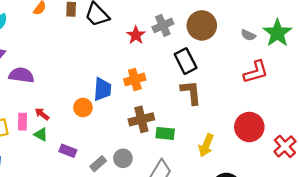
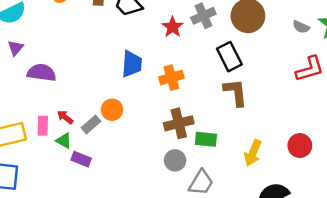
blue trapezoid: (102, 89) -> (132, 64), moved
red circle: (249, 127) -> (300, 146), moved, size x0.7
purple rectangle: (68, 151) -> (81, 159), moved
gray circle: (123, 158) -> (175, 160), moved
gray rectangle: (98, 164) -> (91, 125), moved

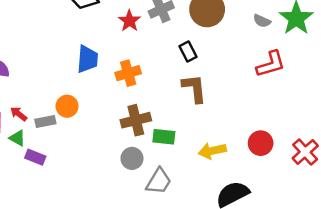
black rectangle: (229, 57) -> (188, 51), size x0.7
gray rectangle: (91, 125) -> (45, 121), turned 30
yellow arrow: (253, 153) -> (212, 151), turned 55

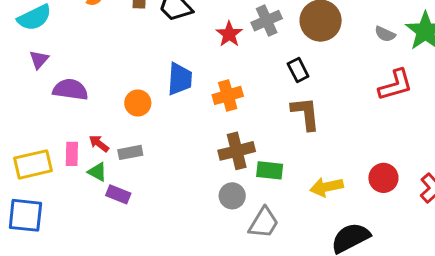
orange circle: (67, 106) -> (138, 103), moved

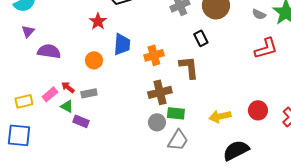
red star: (229, 34) -> (98, 21), moved
brown L-shape: (306, 113) -> (189, 67), moved
pink rectangle: (72, 154) -> (50, 94), turned 49
yellow rectangle: (33, 164) -> (24, 101), size x0.7
green rectangle: (270, 170) -> (176, 113), moved

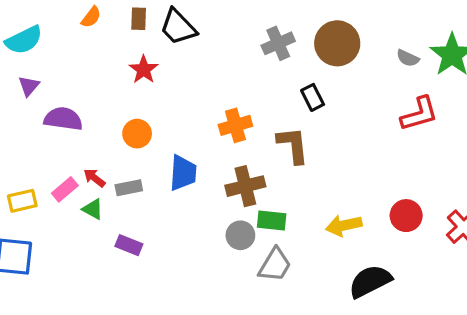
blue trapezoid: (122, 44) -> (183, 173), moved
purple rectangle: (81, 121) -> (129, 245), moved

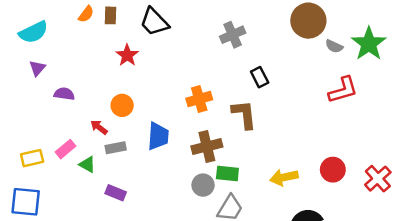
brown rectangle: (139, 19) -> (111, 15), moved
brown circle: (337, 43) -> (308, 21), moved
purple semicircle: (63, 119) -> (64, 94), size x0.7
red arrow: (94, 178) -> (99, 127), moved

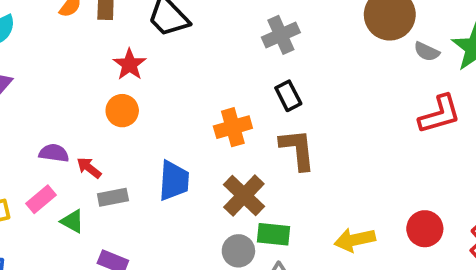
black rectangle: (260, 77) -> (288, 96), moved
purple semicircle: (64, 94) -> (54, 153), moved
orange circle: (122, 105) -> (122, 111), moved
brown cross: (207, 146) -> (244, 195), turned -32

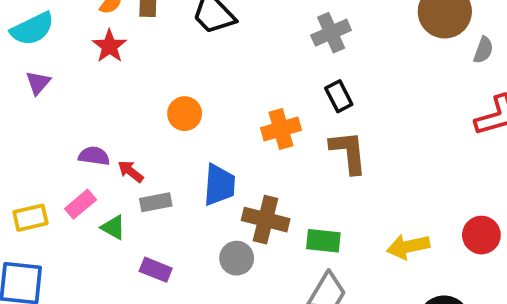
gray semicircle: (427, 52) -> (483, 50), turned -95
red star: (130, 64) -> (109, 46), moved
orange circle: (122, 111) -> (185, 114), moved
brown cross: (244, 195) -> (266, 220), moved, turned -30
gray circle: (238, 251) -> (237, 258), moved

